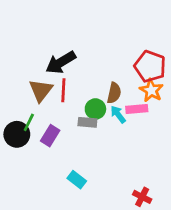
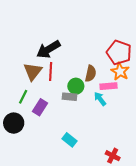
cyan arrow: (118, 114) -> (100, 99), moved
black circle: (17, 134) -> (14, 123), moved
cyan rectangle: (77, 180) -> (70, 140), moved

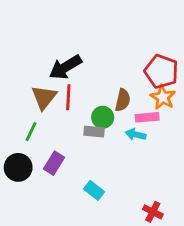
cyan arrow: (100, 99) -> (136, 134), turned -40
purple rectangle: (40, 107) -> (54, 163), moved

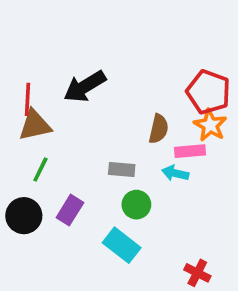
brown triangle: (44, 97) -> (35, 125), moved, turned 40
red line: (68, 97) -> (28, 99), moved
green circle: (103, 117) -> (136, 205), moved
cyan rectangle: (94, 190) -> (122, 245), size x1.4

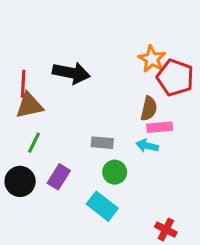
black arrow: (85, 86) -> (71, 73), turned -138
orange star: (210, 125) -> (152, 59), moved
brown semicircle: (159, 129) -> (149, 109), moved

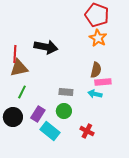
red pentagon: (175, 78) -> (97, 15), moved
green circle: (115, 172) -> (64, 111), moved
cyan rectangle: (102, 206) -> (50, 131), moved
red cross: (166, 229) -> (87, 131), moved

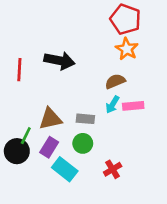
brown triangle: (19, 68) -> (50, 119), moved
brown semicircle: (96, 70) -> (115, 81), moved, turned -126
green line: (22, 92) -> (26, 136), moved
cyan arrow: (95, 94) -> (113, 105), moved, turned -72
red cross: (87, 131) -> (113, 169), turned 32

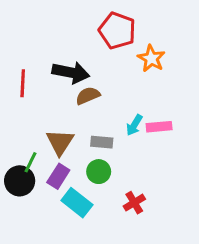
red pentagon: (125, 19) -> (117, 31), moved
brown semicircle: (115, 81) -> (88, 96), moved
brown triangle: (50, 119) -> (60, 142), turned -45

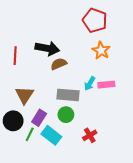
red pentagon: (117, 31) -> (95, 20), moved
orange star: (151, 58) -> (101, 50), moved
brown triangle: (60, 142) -> (25, 95), moved
gray rectangle: (102, 142) -> (68, 95), size x1.5
green line: (30, 162) -> (30, 134), moved

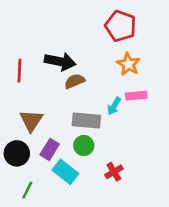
pink rectangle: (106, 85) -> (136, 96), moved
green line: (30, 134) -> (27, 190), moved

